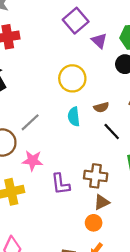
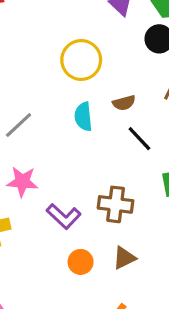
purple L-shape: (60, 184) -> (64, 216), turned -40
brown triangle: (102, 202) -> (124, 258), moved
orange circle: (94, 223) -> (81, 262), moved

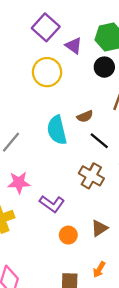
yellow circle: (81, 60) -> (47, 72), moved
cyan semicircle: (83, 117) -> (57, 130), size x1.4
brown cross: (116, 204) -> (91, 176), moved, turned 30

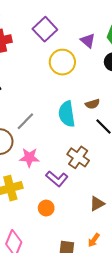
purple square: (46, 27) -> (45, 29), moved
brown cross: (91, 176) -> (78, 157), moved
orange circle: (68, 235) -> (46, 208), moved

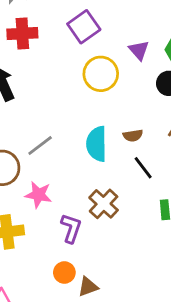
purple L-shape: (57, 179) -> (71, 228), turned -120
brown triangle: (97, 204) -> (88, 287), moved
orange circle: (46, 208) -> (64, 273), moved

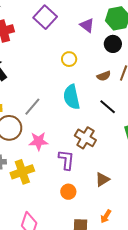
yellow circle: (101, 74) -> (69, 59), moved, size x0.6
brown semicircle: (133, 135) -> (104, 76), moved
brown triangle: (88, 287) -> (102, 179), moved

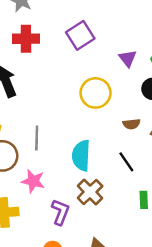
yellow circle: (69, 59) -> (96, 93), size x1.6
cyan semicircle: (72, 97) -> (81, 156), moved
gray line: (32, 107) -> (37, 138), turned -54

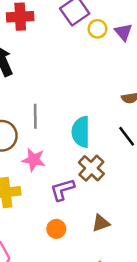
yellow circle: (96, 93) -> (97, 29), moved, size x0.6
purple L-shape: (60, 212) -> (62, 190), turned -125

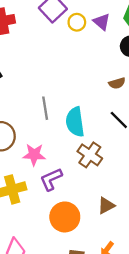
gray line: (35, 116) -> (45, 108), moved
purple L-shape: (62, 190) -> (51, 179), moved
orange circle: (56, 229) -> (65, 217), size x1.6

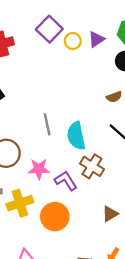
purple triangle: (102, 22) -> (96, 39), turned 48
purple L-shape: (51, 179) -> (66, 181), moved, turned 85
orange circle: (65, 217) -> (55, 217), moved

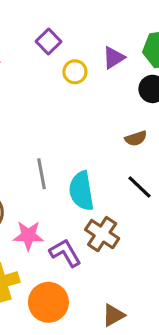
purple square: (49, 29) -> (48, 41), size x0.7
yellow circle: (73, 41) -> (75, 72), moved
brown triangle: (110, 214) -> (113, 315), moved

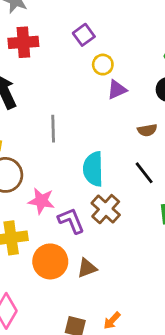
purple triangle: (114, 58) -> (117, 90), moved
gray line: (41, 174) -> (53, 129), moved
brown triangle: (113, 315) -> (87, 268), moved

